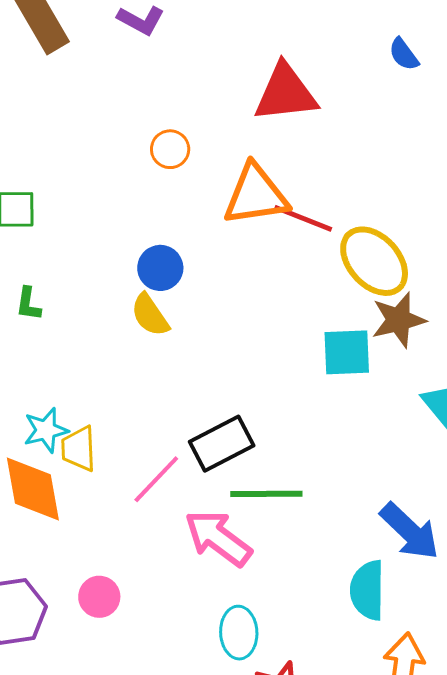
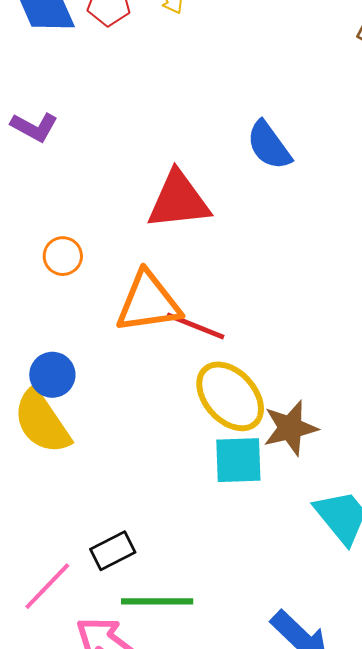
blue semicircle: (404, 54) -> (269, 145), moved, size x1.5
yellow ellipse: (374, 261) -> (230, 396), moved
yellow semicircle: (150, 315) -> (42, 422), size x1.5
black rectangle: (222, 444) -> (113, 551), size x0.7

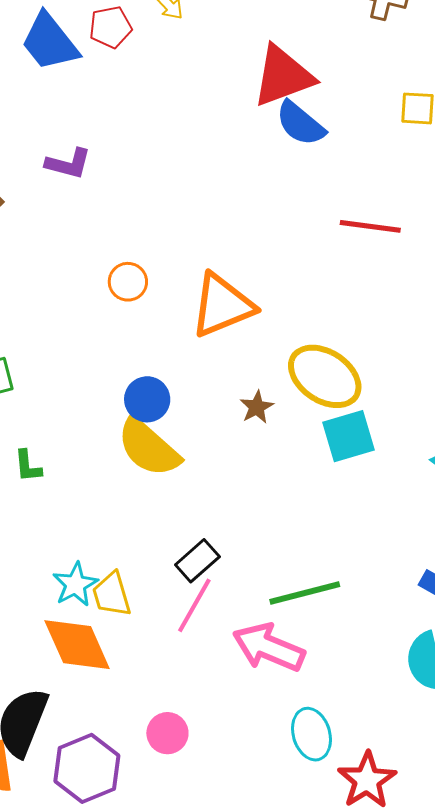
red triangle: (179, 200) -> (283, 76), moved
red line: (195, 326) -> (370, 226), moved
brown star: (290, 428) -> (257, 407), moved, size x0.6
black rectangle: (113, 551) -> (197, 561), moved

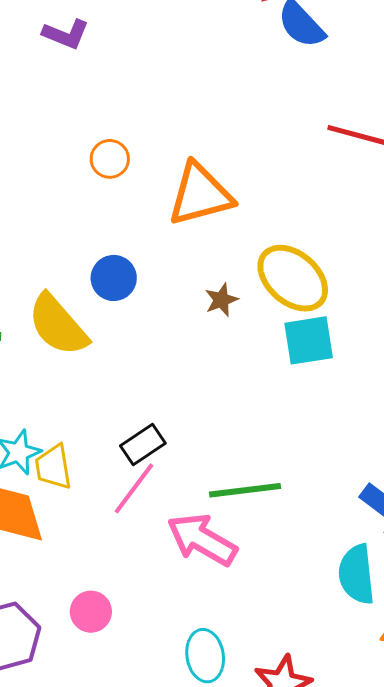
yellow semicircle: (149, 447) -> (58, 325), moved
cyan ellipse: (311, 734) -> (205, 656), moved

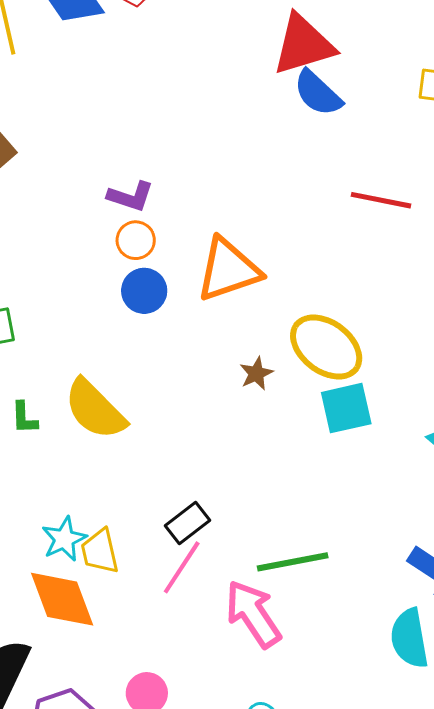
purple L-shape: (66, 34) -> (131, 196), moved
blue circle: (114, 278) -> (144, 291), moved
pink arrow: (202, 540) -> (253, 614), turned 30

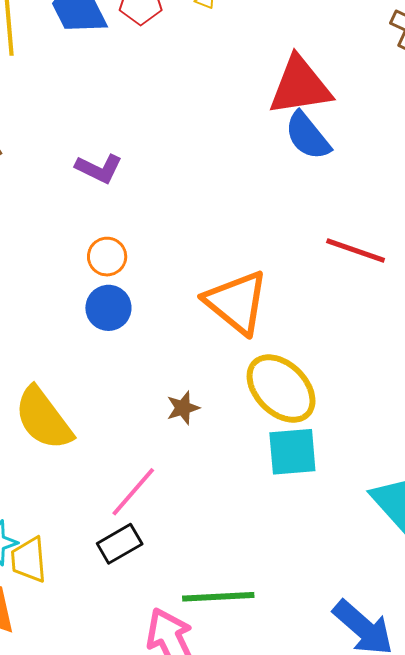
purple L-shape: (131, 196) -> (99, 168), moved
orange triangle: (228, 270) -> (237, 302), moved, turned 50
brown star: (256, 373) -> (183, 408), moved
pink line: (182, 567) -> (133, 492), moved

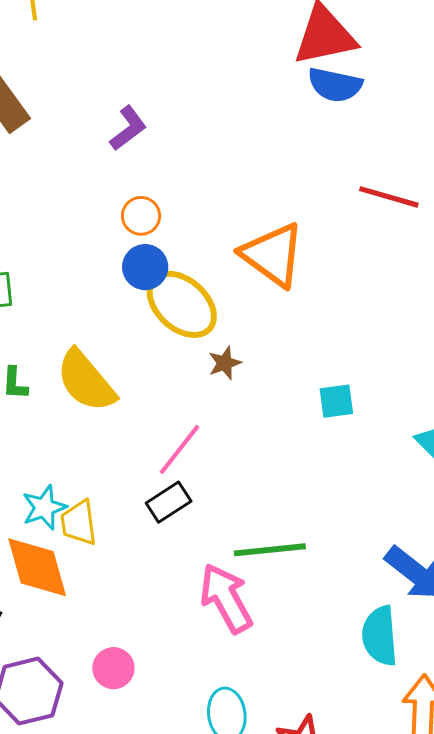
blue semicircle: (308, 136) -> (335, 85), turned -36
purple L-shape: (99, 168) -> (128, 128), turned -60
yellow ellipse: (281, 389) -> (182, 304), moved
cyan square: (292, 452) -> (336, 401), size x0.7

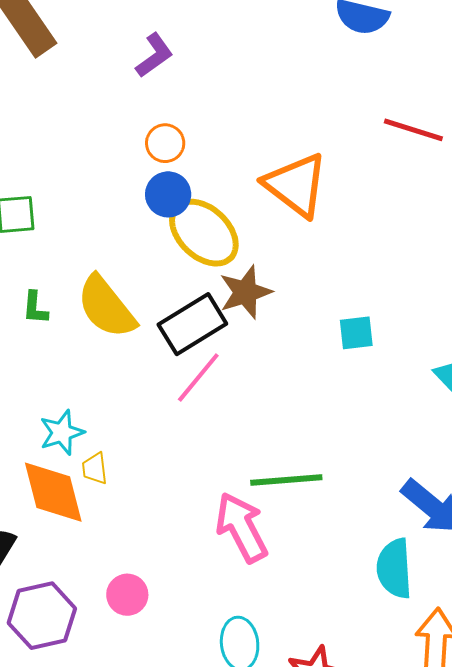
brown star: (225, 363) -> (245, 292), size x1.6
black rectangle: (169, 502) -> (192, 324), moved, size x1.5
yellow trapezoid: (79, 523) -> (95, 469), moved, size x0.7

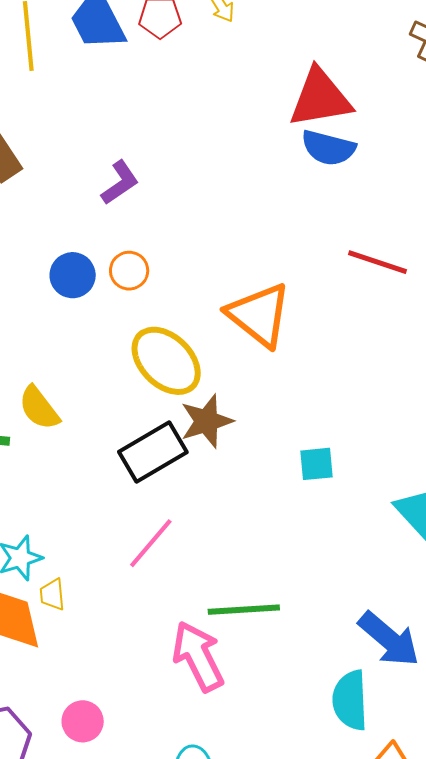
blue circle: (168, 194) -> (73, 275), moved
yellow semicircle: (106, 307) -> (39, 408), moved, size x0.7
pink line: (198, 378) -> (151, 543), moved

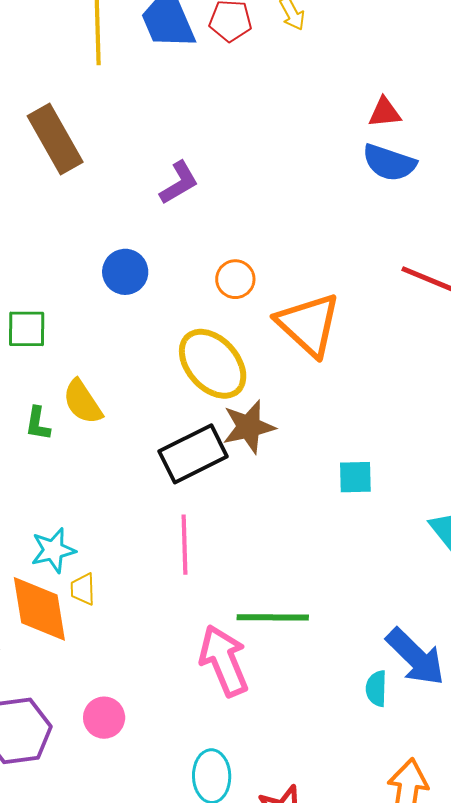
red triangle: (320, 98) -> (385, 112), size x0.5
orange circle: (129, 271) -> (235, 279), moved
pink line: (151, 543) -> (185, 545), turned -46
cyan semicircle: (350, 700) -> (376, 689), moved, size x0.6

